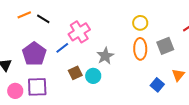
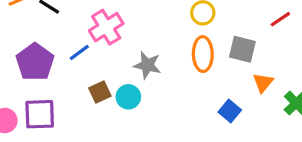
gray square: (165, 46) -> (242, 49), turned 36
gray star: (105, 56) -> (147, 65), turned -30
orange triangle: (178, 75) -> (263, 83), moved

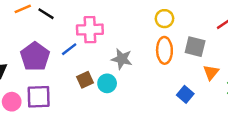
pink cross: (106, 27) -> (90, 30), turned 30

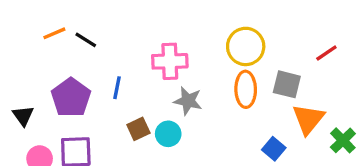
yellow circle: (164, 19) -> (246, 46), size x1.5
pink cross: (90, 30) -> (170, 61), moved
blue line: (69, 49) -> (117, 88), turned -42
orange triangle: (211, 72) -> (308, 119), size x1.5

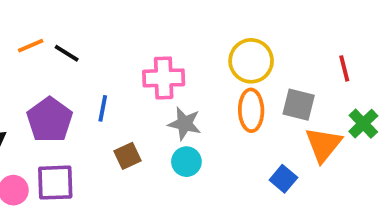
red line: (326, 53) -> (344, 68), turned -70
cyan circle: (168, 134) -> (186, 162), moved
green cross: (343, 140) -> (363, 124), moved

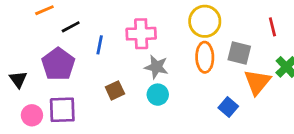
black line: (67, 53) -> (71, 27), moved, turned -60
blue line: (103, 108) -> (100, 45), moved

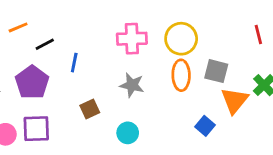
red line: (272, 27) -> (258, 34), moved
pink cross: (141, 34) -> (132, 39), moved
cyan circle: (158, 95) -> (128, 133), moved

